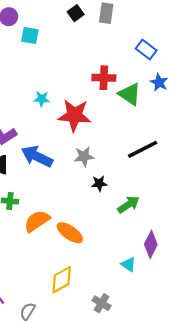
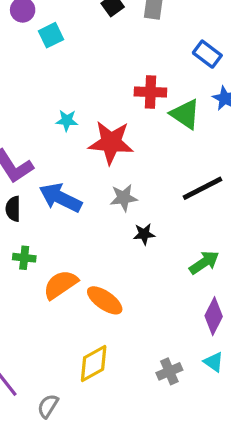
cyan square: (30, 35) -> (51, 35), turned -36
green arrow: (129, 205) -> (204, 262), moved
cyan triangle: (129, 264) -> (214, 362), moved
gray cross: (102, 303) -> (169, 371), moved, turned 36

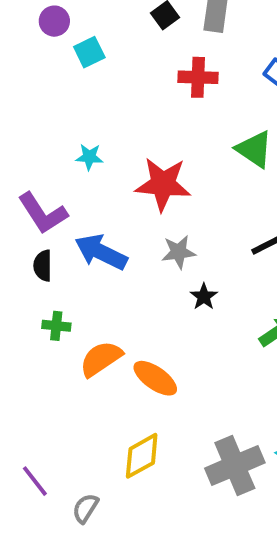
red cross: (150, 92) -> (198, 77), moved
cyan star: (67, 120) -> (89, 157), moved
black star: (144, 234) -> (204, 297), turned -30
gray cross: (169, 371) -> (235, 466), size x1.8

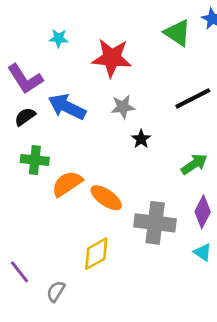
black semicircle: (43, 266) -> (25, 117), turned 55
green cross: (56, 326) -> (35, 160), size x1.4
gray cross: (235, 466) -> (155, 223), moved, turned 30

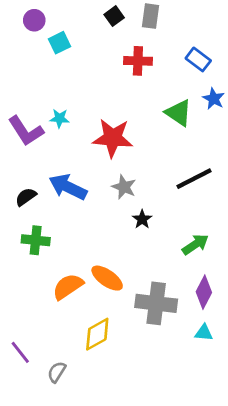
purple L-shape: (25, 79) -> (26, 131), moved
gray star: (123, 107) -> (124, 187), turned 30
orange semicircle: (67, 184) -> (68, 286), moved
cyan triangle: (203, 252) -> (204, 333), turned -30

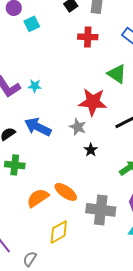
cyan star: (59, 118) -> (35, 86), moved
red star: (113, 138) -> (93, 102), moved

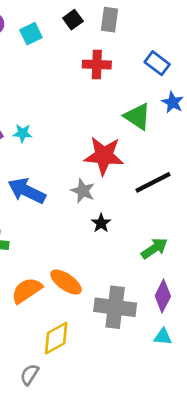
cyan square: (32, 24) -> (31, 34), moved
gray semicircle: (30, 259) -> (29, 375), moved

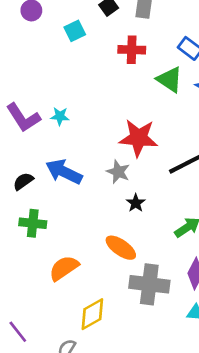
cyan square: (31, 34) -> (75, 31), moved
green triangle: (138, 116) -> (170, 80), moved
orange ellipse: (66, 282) -> (121, 248), moved

